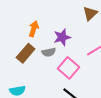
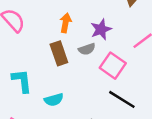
brown rectangle: (26, 53) -> (59, 53), turned -54

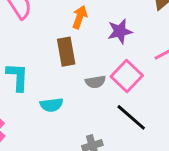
gray semicircle: (87, 49) -> (95, 82), moved

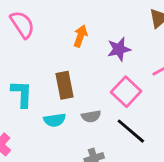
brown rectangle: (66, 52) -> (64, 85), moved
gray semicircle: (95, 82) -> (91, 116), moved

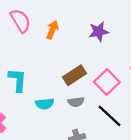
orange arrow: (80, 36) -> (52, 30), moved
purple star: (119, 49) -> (99, 32), moved
brown rectangle: (64, 85) -> (75, 75), moved, turned 65

